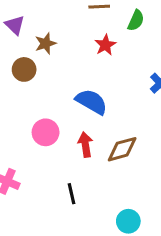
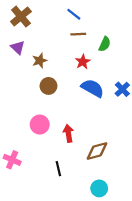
brown circle: (24, 69) -> (48, 86), moved
blue semicircle: (92, 102) -> (93, 88), moved
brown diamond: (122, 149) -> (97, 151), moved

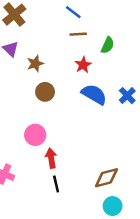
red arrow: (68, 133) -> (51, 158), moved
brown diamond: (97, 151) -> (106, 178), moved
cyan circle: (99, 188) -> (113, 206), moved

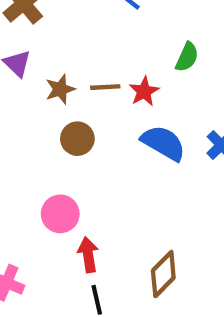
brown line: (78, 34) -> (105, 87), moved
brown diamond: (106, 178) -> (163, 274), moved, turned -30

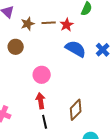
brown circle: (77, 139) -> (16, 47), moved
pink circle: (60, 214) -> (42, 75), moved

